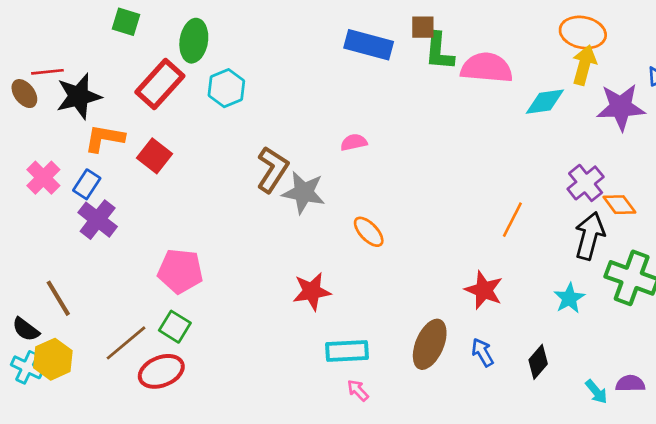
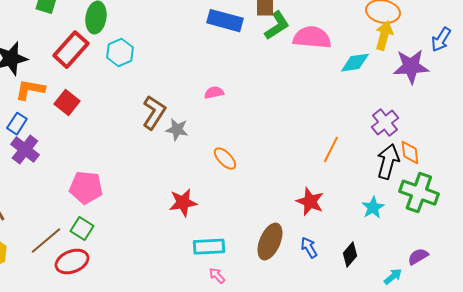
green L-shape: (439, 52) -> (277, 26), turned -128
gray star: (304, 192) -> (177, 130), size x0.7
orange diamond: (619, 205) -> (410, 153), moved, turned 30
purple semicircle: (630, 384) -> (418, 257), moved, turned -30
cyan arrow: (596, 392) -> (393, 277), turned -90

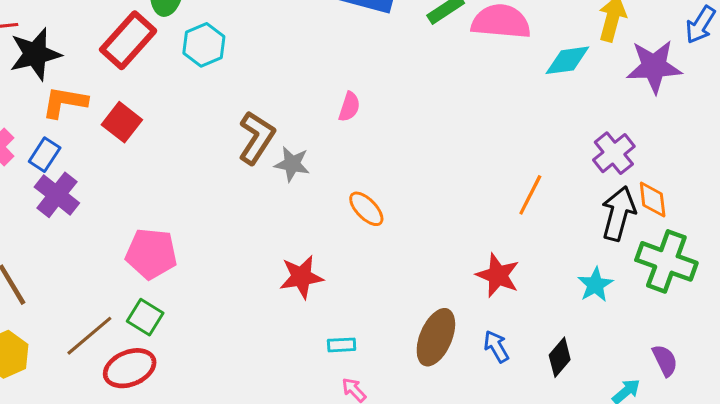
pink semicircle: (214, 93) -> (349, 107), turned 120
cyan rectangle: (209, 247) -> (342, 345), size x0.6
purple semicircle: (418, 257) -> (665, 360), turned 95

